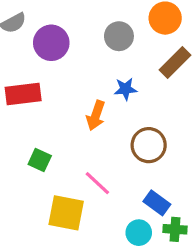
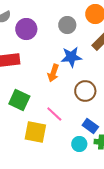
blue star: (126, 89) -> (71, 57), size x1.5
green square: (40, 160) -> (19, 100), size x1.5

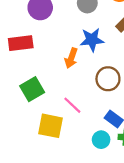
green square: (19, 100) -> (32, 89), turned 35

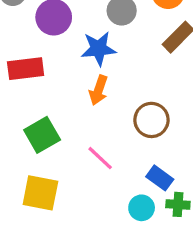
blue star: (92, 40) -> (98, 49), moved
yellow square: (51, 126) -> (40, 193), moved

